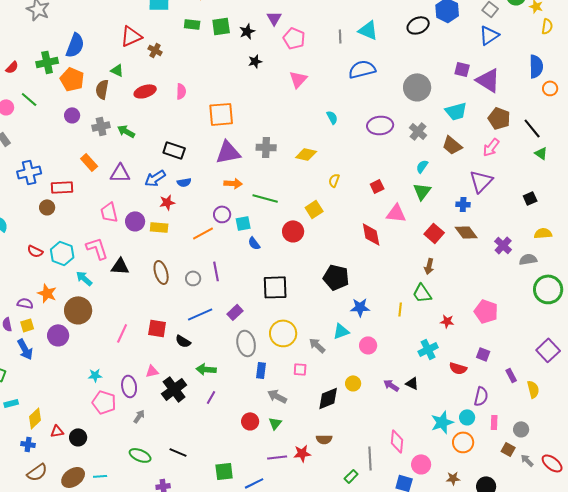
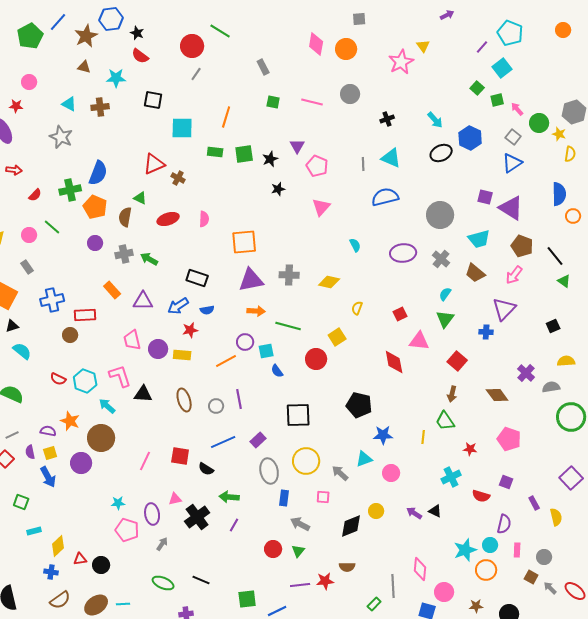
brown diamond: (466, 232) -> (497, 395), moved

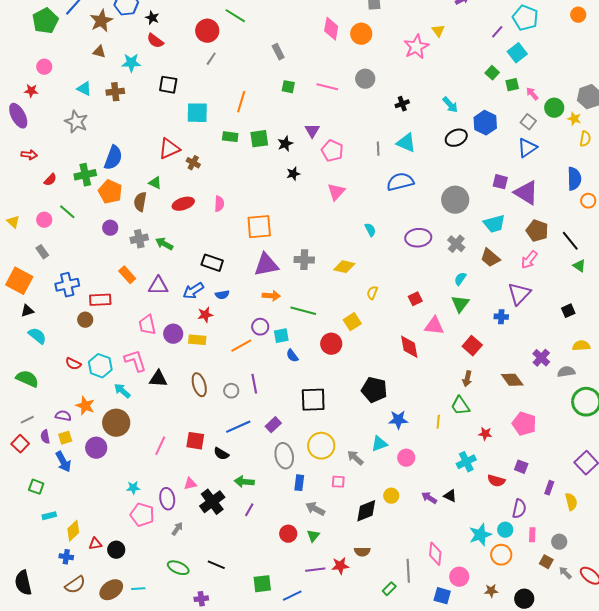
purple rectangle: (534, 503) -> (549, 488), turned 48

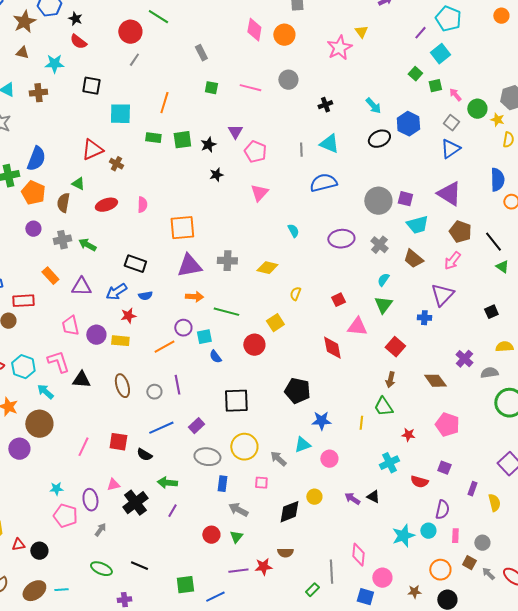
purple square: (500, 182) -> (405, 199), moved
gray ellipse: (284, 456) -> (207, 457), turned -70
orange circle: (501, 555) -> (440, 570), moved

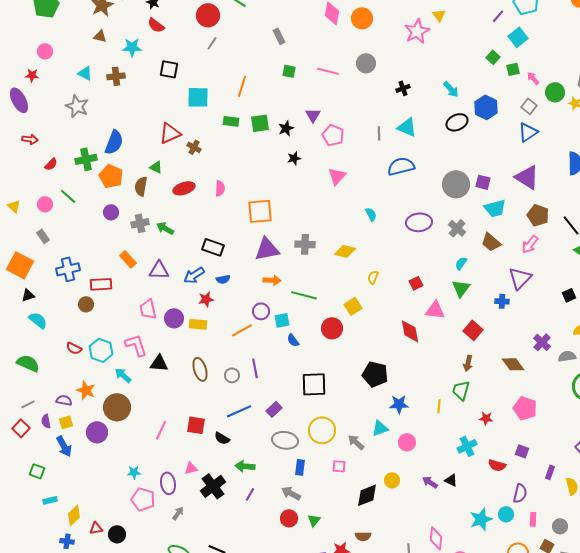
green trapezoid: (383, 407) -> (461, 390), turned 50
gray arrow: (238, 510) -> (291, 493), moved

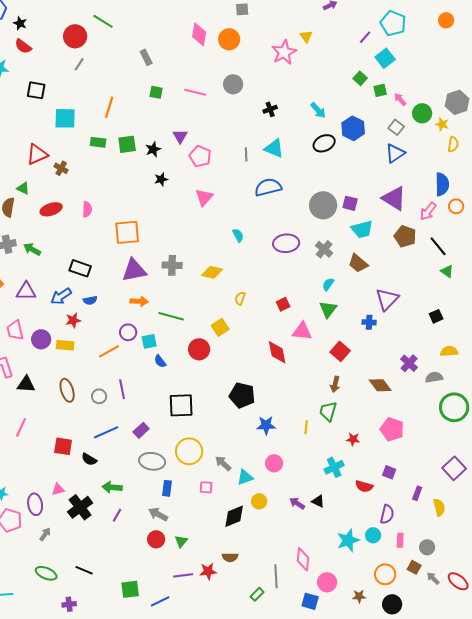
pink arrow: (530, 244) -> (428, 211), moved
cyan triangle: (380, 428) -> (245, 477), moved
pink line: (161, 430) -> (21, 427), moved

